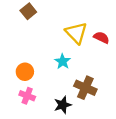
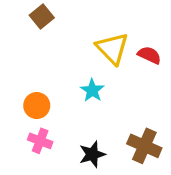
brown cross: (85, 88) -> (144, 146), moved

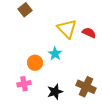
orange circle: (37, 106) -> (35, 63), moved
pink cross: (40, 141) -> (24, 84), turned -32

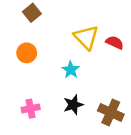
orange circle: (35, 63) -> (27, 53), moved
black star: (55, 92) -> (73, 105), moved

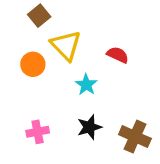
yellow triangle: (86, 37) -> (66, 45), moved
red semicircle: (115, 43) -> (118, 55), moved

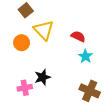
cyan star: (86, 85) -> (85, 56), moved
black star: (89, 127) -> (43, 77), moved

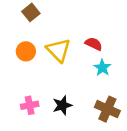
yellow triangle: (44, 30) -> (58, 50), moved
black star: (43, 77) -> (62, 105), moved

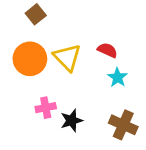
orange circle: (26, 51) -> (30, 59), size x1.5
pink cross: (30, 105) -> (46, 108), moved

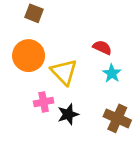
brown square: (36, 14) -> (34, 13), turned -30
yellow triangle: (67, 57) -> (64, 72), moved

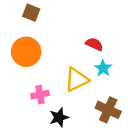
yellow triangle: (64, 72) -> (77, 80), moved, turned 48
black star: (68, 114) -> (59, 117), moved

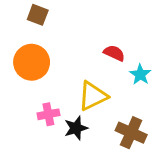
cyan star: (103, 68) -> (140, 74), moved
black star: (59, 117) -> (76, 128), moved

